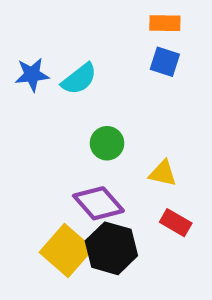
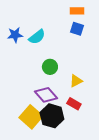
yellow triangle: (163, 173) -> (76, 81), turned -40
red rectangle: (176, 223) -> (74, 104), moved

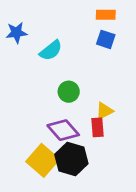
blue star: (15, 35) -> (16, 33), moved
red rectangle: (74, 104) -> (98, 127), moved, turned 56

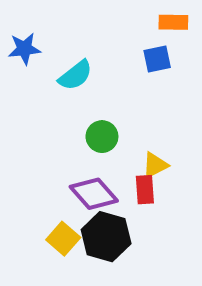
orange rectangle: (106, 15) -> (173, 22), moved
blue square: (106, 39) -> (157, 59), turned -30
yellow square: (43, 160) -> (63, 239), size x0.7

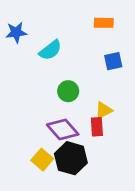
orange rectangle: (173, 22) -> (104, 23), moved
blue square: (157, 59) -> (113, 61), moved

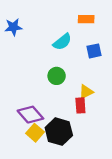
cyan semicircle: (50, 50) -> (62, 42), moved
purple diamond: (63, 129) -> (30, 115), moved

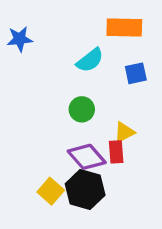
orange rectangle: (86, 19) -> (124, 28), size x1.5
purple diamond: (30, 115) -> (87, 157), moved

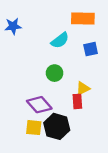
purple diamond: (87, 157) -> (39, 105), moved
yellow square: (51, 191) -> (34, 128), turned -35

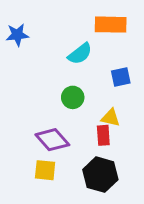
blue square: (91, 49) -> (121, 77), moved
yellow triangle: (83, 88) -> (111, 118), turned 40
black hexagon: (57, 126) -> (100, 175), moved

